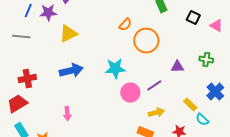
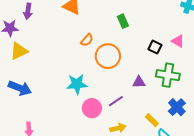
black square: (193, 18) -> (155, 47), moved
yellow triangle: (68, 34) -> (19, 51), moved
green cross: (206, 60) -> (168, 75), size x1.6
blue arrow: (71, 71) -> (20, 88), moved, turned 35

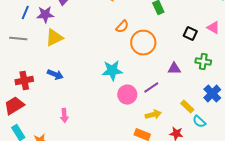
green cross: (168, 75) -> (203, 62), size x0.7
blue arrow: (20, 88) -> (55, 75), size x0.7

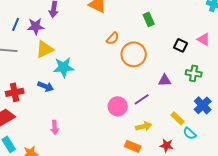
cyan star: (112, 71) -> (64, 67), moved

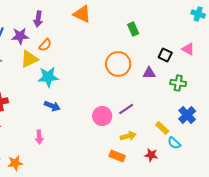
orange semicircle: (113, 38) -> (45, 45), moved
purple triangle: (165, 80) -> (149, 73), moved
blue arrow: (46, 86) -> (52, 106), moved

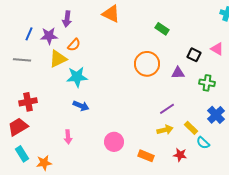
green rectangle: (133, 29) -> (162, 29), turned -32
purple line: (126, 109) -> (167, 109), moved
pink circle: (102, 116) -> (114, 142), moved
yellow arrow: (128, 136) -> (165, 130), moved

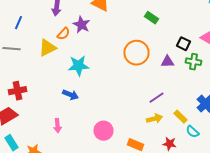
purple star: (49, 36) -> (82, 25), moved, turned 30
cyan star: (77, 77) -> (78, 66), moved
green cross: (207, 83) -> (194, 62), moved

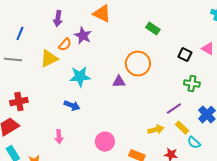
purple triangle: (168, 62) -> (119, 82), moved
green cross: (194, 62) -> (192, 84), moved
purple line: (156, 98) -> (174, 109), moved

